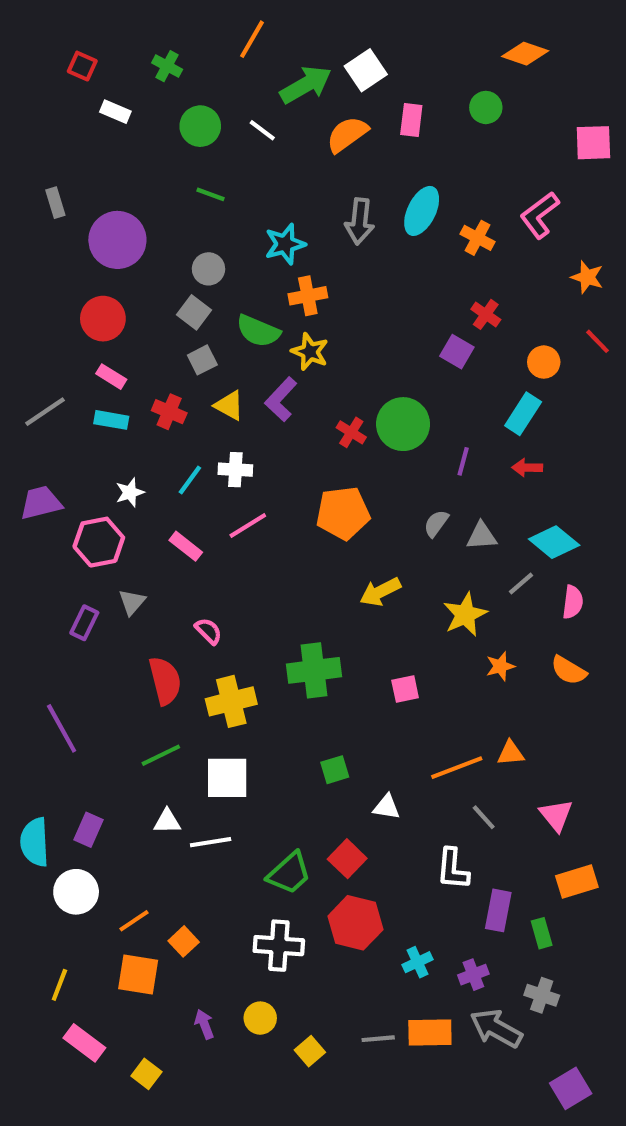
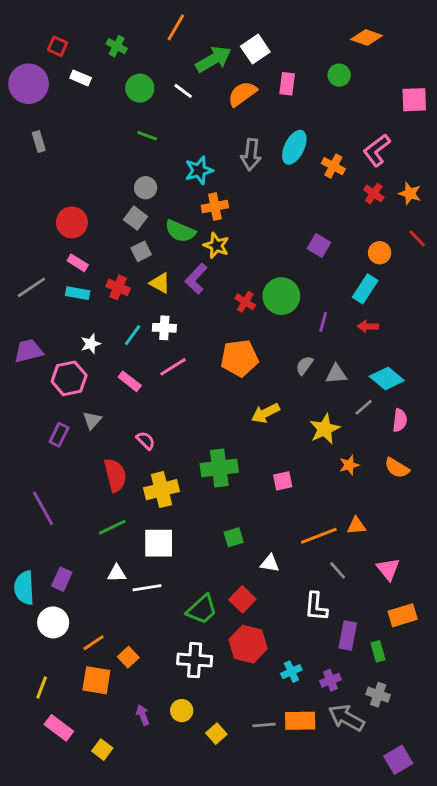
purple circle: (117, 240) -> (29, 84), moved
red cross: (486, 314) -> (374, 194), moved

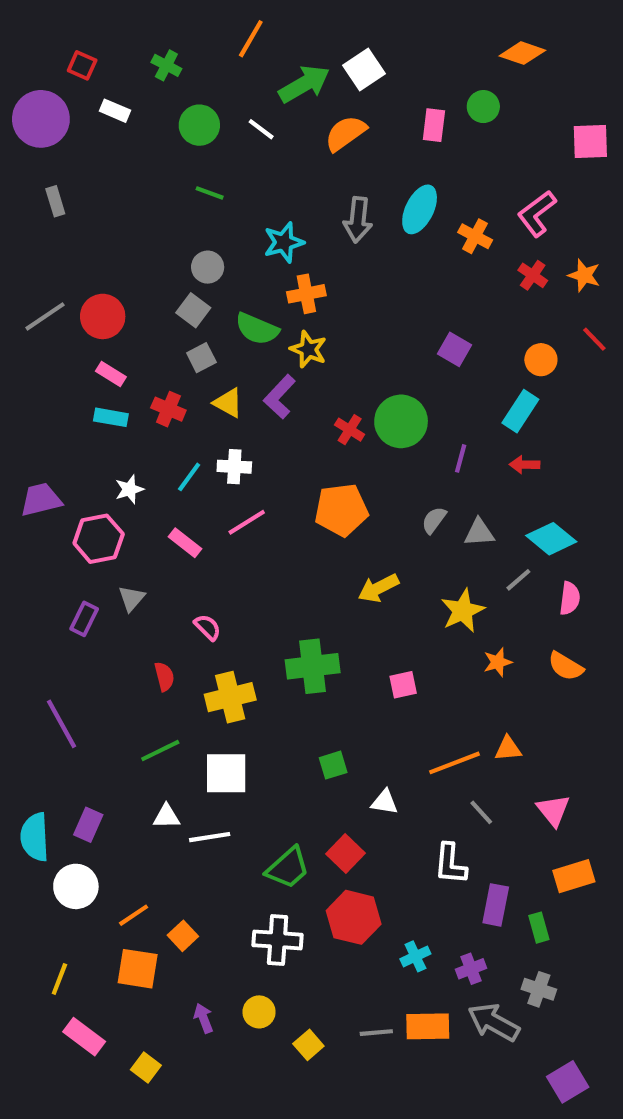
pink rectangle: (287, 84) -> (434, 125), moved
gray line: (31, 287) -> (45, 316), moved
red semicircle: (115, 475) -> (164, 677), size x0.6

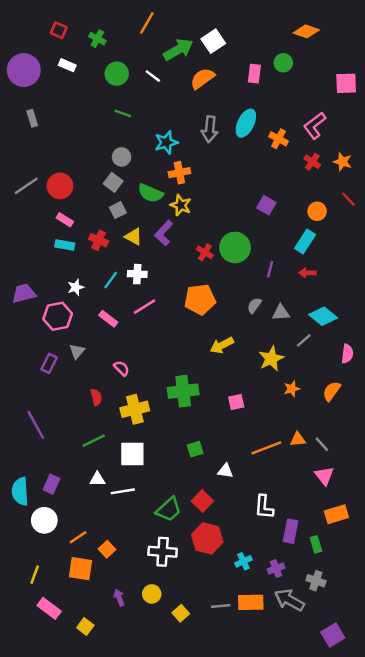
red square: (82, 65) -> (59, 30), moved
pink semicircle: (570, 598) -> (347, 354), moved
orange semicircle: (566, 666) -> (332, 391), turned 95
gray line: (481, 812) -> (322, 444), moved

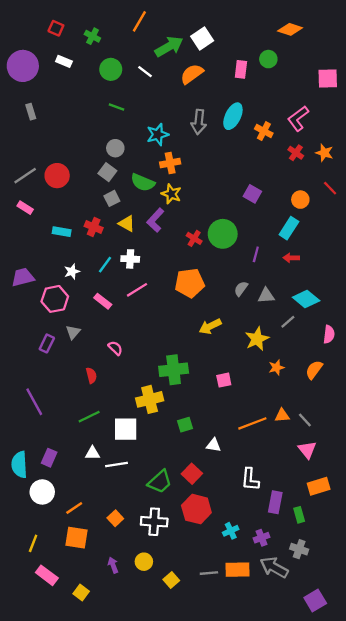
pink rectangle: (65, 220) -> (25, 208), moved
yellow cross: (135, 409) -> (150, 399), moved
orange square: (107, 549) -> (115, 518), moved

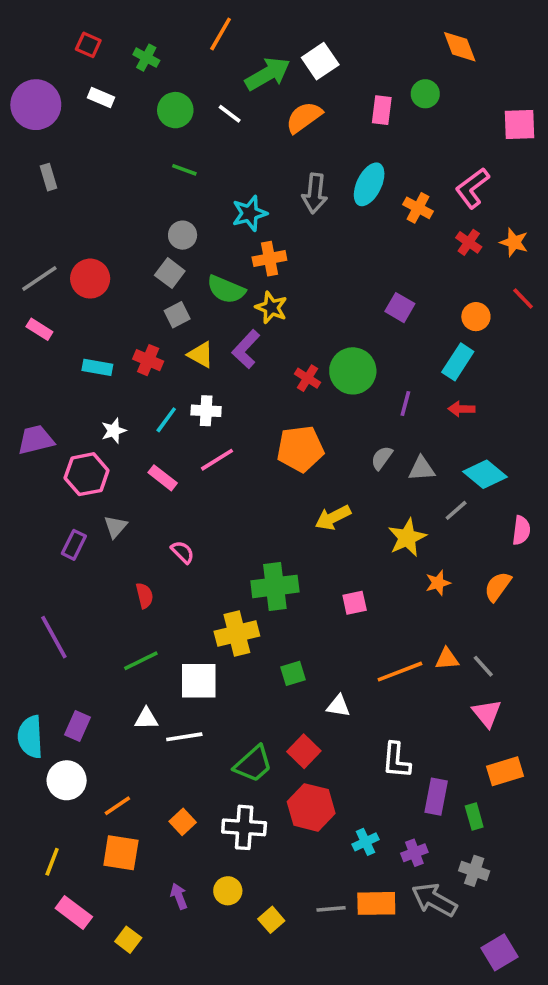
orange diamond: (290, 29) -> (460, 47), turned 50

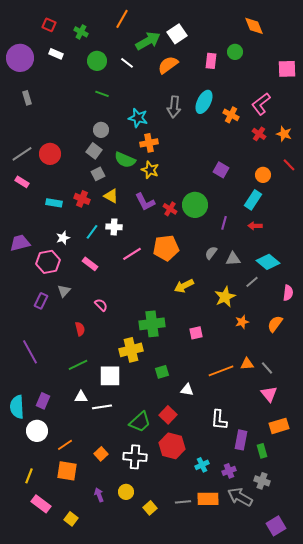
cyan star: (250, 213) -> (138, 118), turned 30
purple L-shape: (246, 349) -> (145, 202), moved, turned -70
pink line: (217, 460) -> (132, 254), moved

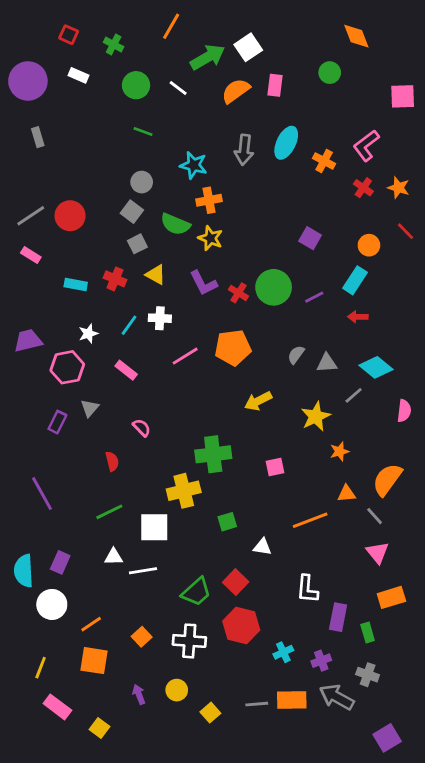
pink rectangle: (211, 61) -> (275, 85), moved
purple line: (224, 223) -> (314, 297), moved, turned 48
orange semicircle: (275, 324) -> (387, 480), moved, size x1.4
orange triangle: (247, 364) -> (347, 494), moved

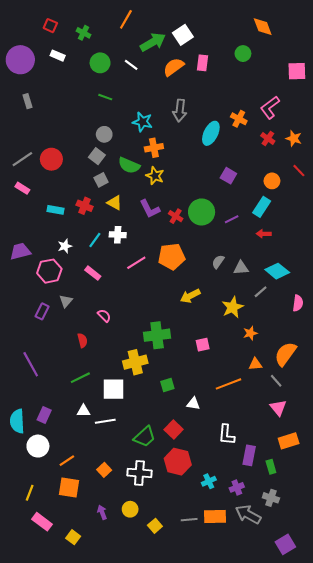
cyan ellipse: (286, 143) -> (211, 133), moved

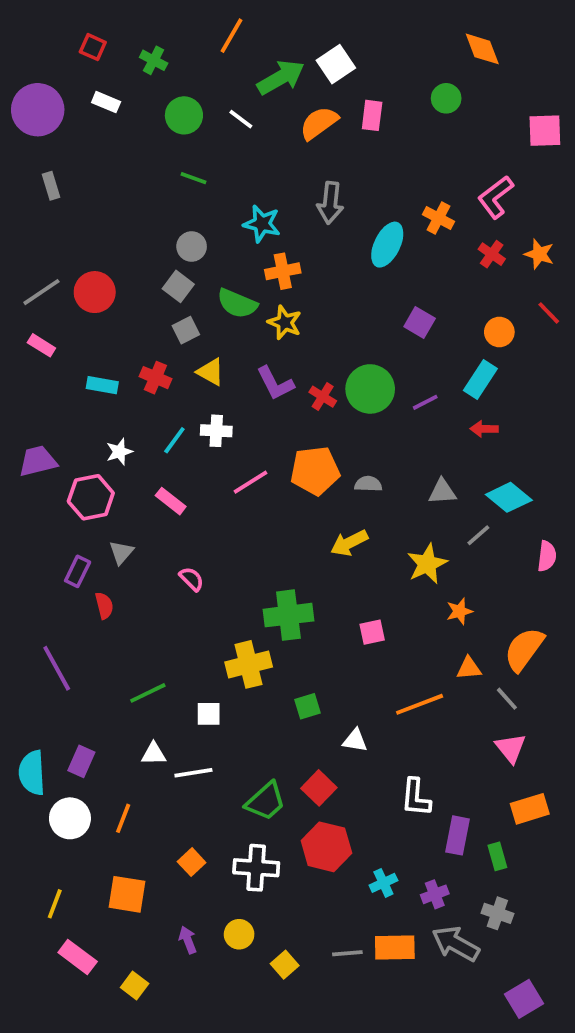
gray semicircle: (218, 262) -> (368, 484), moved, turned 56
red semicircle: (82, 340) -> (104, 606), moved
white square: (114, 389) -> (209, 714), size x0.6
orange line: (67, 461) -> (123, 818), moved, turned -35

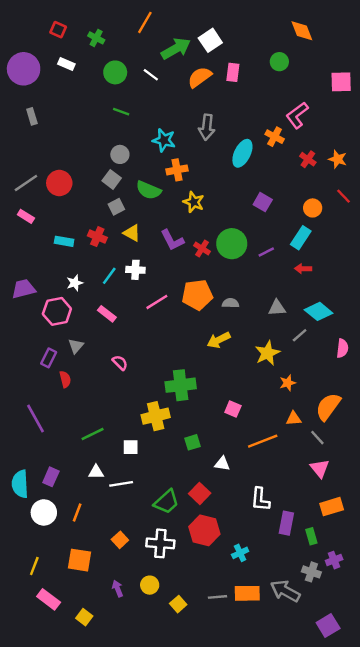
pink L-shape: (496, 197) -> (297, 115), moved
yellow star: (285, 322) -> (194, 202), moved
pink square: (372, 632) -> (233, 409), moved, turned 35
purple cross: (435, 894) -> (334, 560), moved

